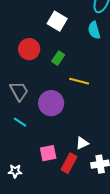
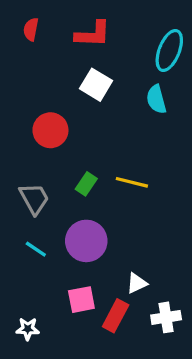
green rectangle: (58, 58) -> (86, 184), moved
purple circle: (51, 103) -> (86, 241), moved

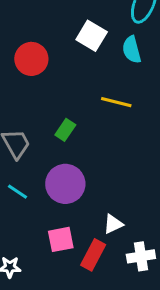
white square: (96, 85) -> (92, 36), moved
red circle: (50, 130) -> (31, 59), moved
yellow line: (132, 182) -> (116, 102), moved

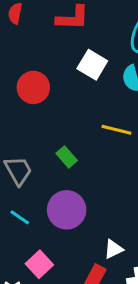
green rectangle: (65, 130) -> (67, 157), turned -75
pink square: (61, 239) -> (39, 264), moved, turned -32

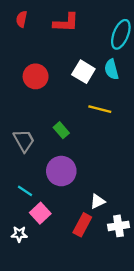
white square: (92, 65) -> (83, 72), moved
cyan line: (20, 217) -> (25, 191), moved

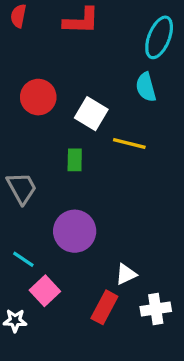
white square: (83, 72) -> (91, 114), moved
green rectangle: (61, 130) -> (75, 160), moved, turned 42

